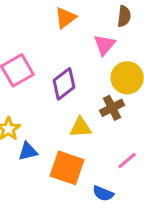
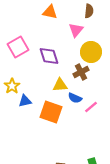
orange triangle: (65, 18) -> (50, 12), turned 49
purple diamond: (64, 84) -> (49, 56), turned -70
blue semicircle: (103, 193) -> (75, 98), moved

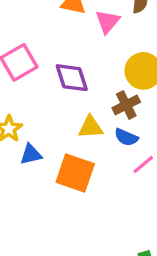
pink triangle: (76, 30) -> (108, 22), moved
blue semicircle: (75, 98) -> (126, 137), moved

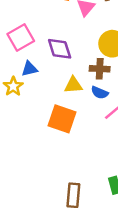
brown cross: (126, 105) -> (100, 69), turned 30
blue triangle: (31, 154) -> (30, 69), moved

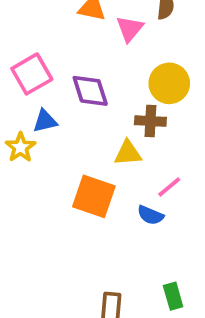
yellow triangle: (73, 85) -> (128, 153), moved
blue semicircle: (100, 93) -> (150, 215), moved

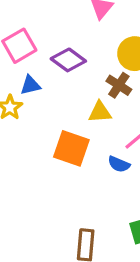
purple diamond: (90, 91) -> (68, 60), turned -36
brown cross: (150, 121) -> (119, 85), turned 30

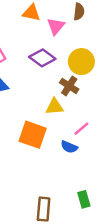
purple diamond: (68, 60) -> (42, 58), moved

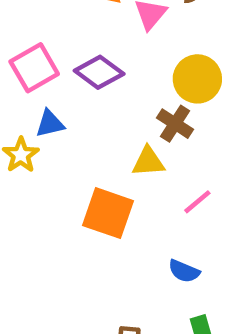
purple diamond: (42, 58) -> (99, 72), moved
blue semicircle: (69, 147) -> (184, 271), moved

